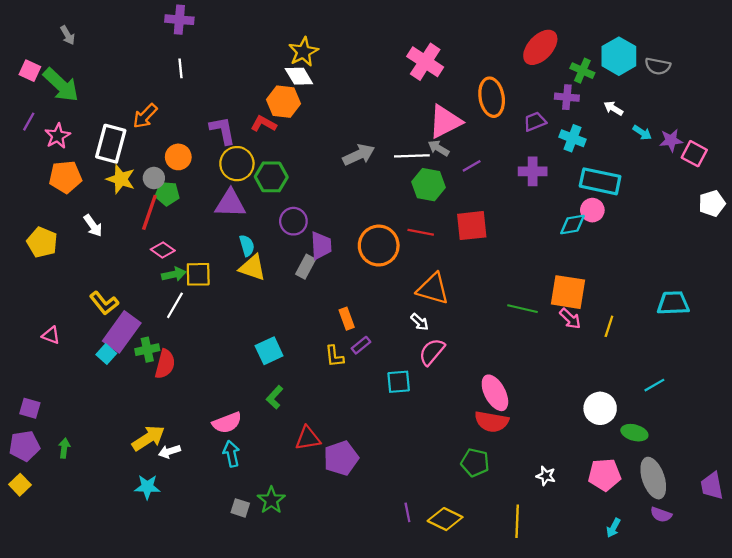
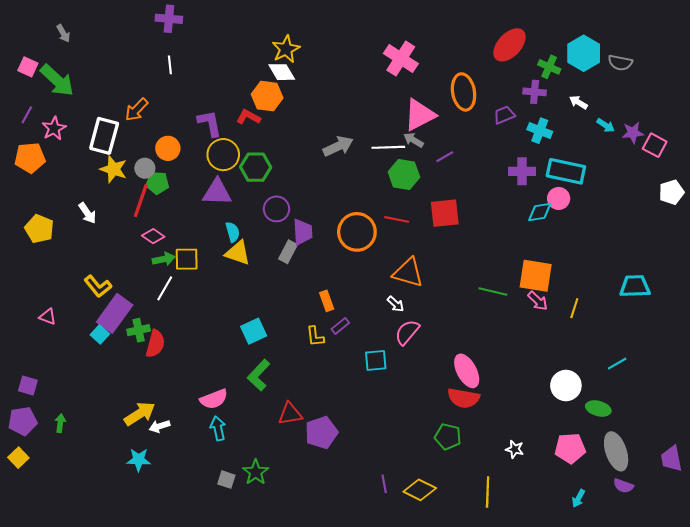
purple cross: (533, 171) -> (522, 171), moved
orange pentagon: (65, 177) -> (30, 158), moved
green L-shape: (275, 397) -> (259, 375), size x1.4

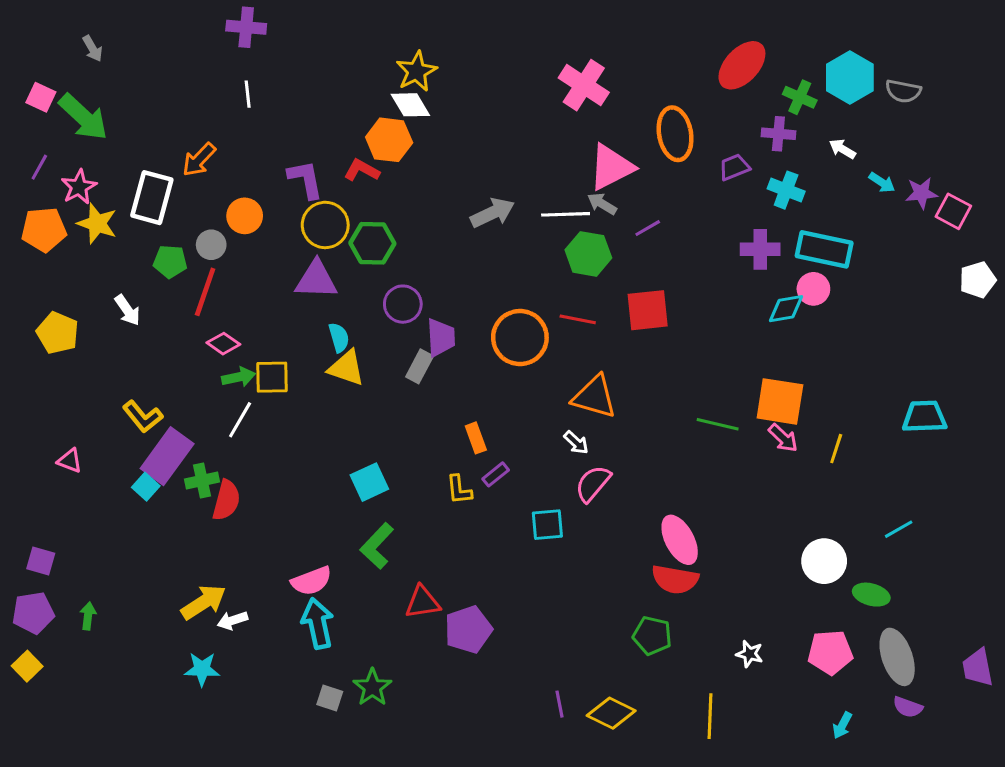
yellow star: (114, 169) -> (97, 223), moved
green pentagon: (157, 183) -> (170, 261), moved
cyan arrow: (218, 428) -> (318, 623), size x1.4

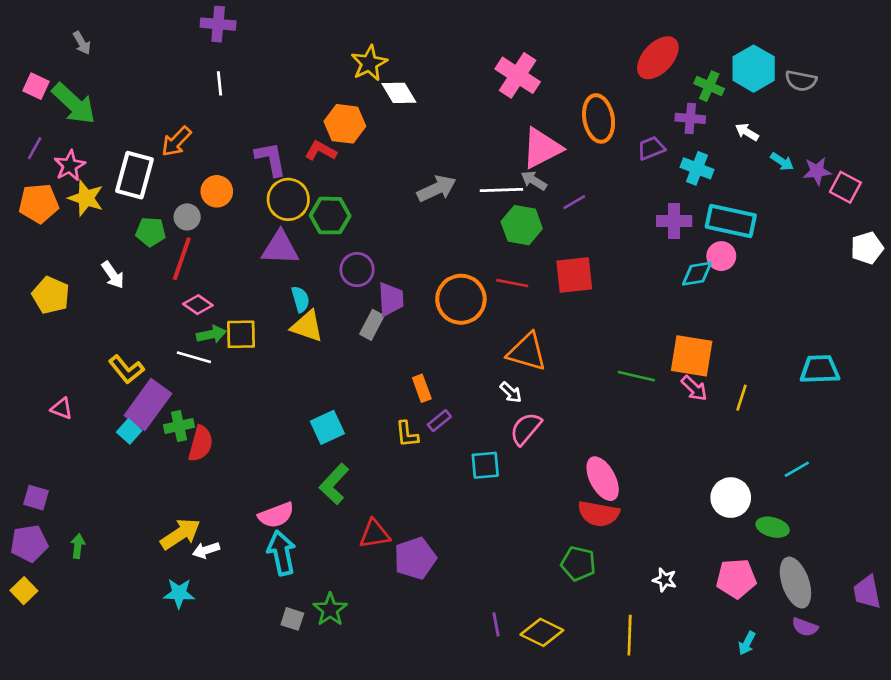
white diamond: (410, 105) -> (399, 93), moved
white line: (240, 420) -> (194, 357), moved, turned 76

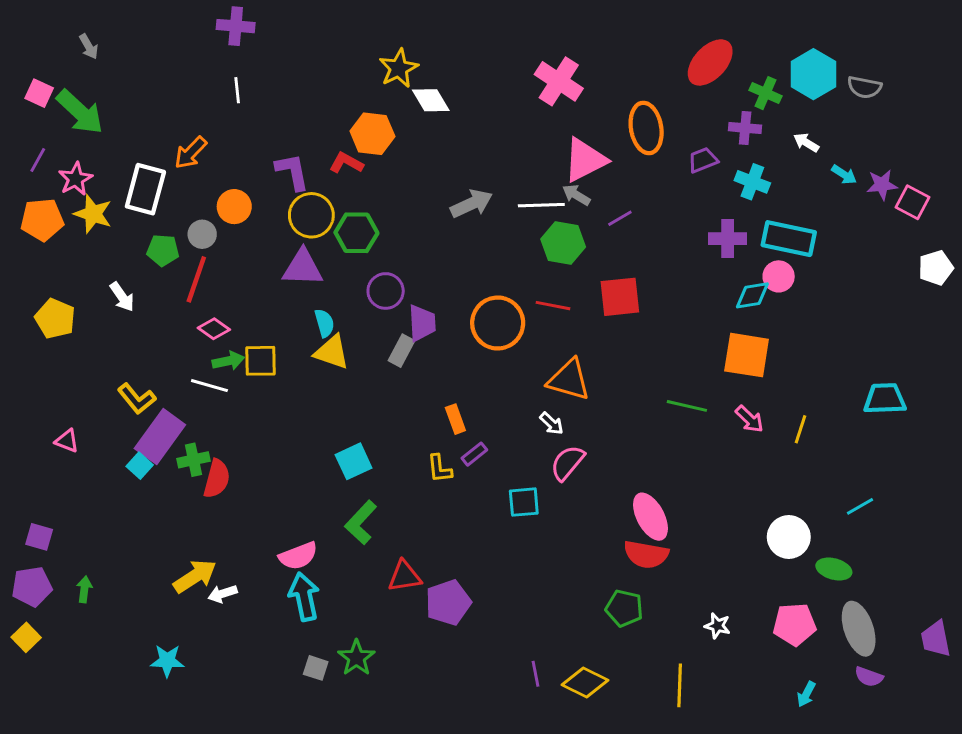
orange square: (692, 356) -> (747, 355), moved
cyan star: (179, 593) -> (167, 661), moved

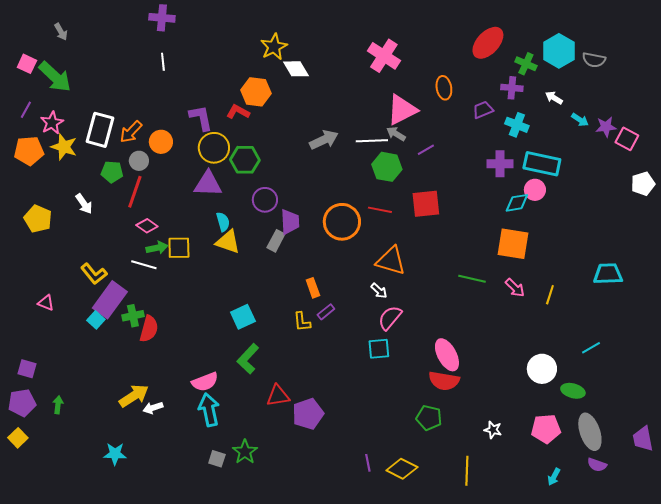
orange ellipse: (646, 128) -> (444, 88), size x0.7
orange arrow: (191, 153) -> (131, 132), moved
cyan square: (524, 502) -> (379, 349), moved

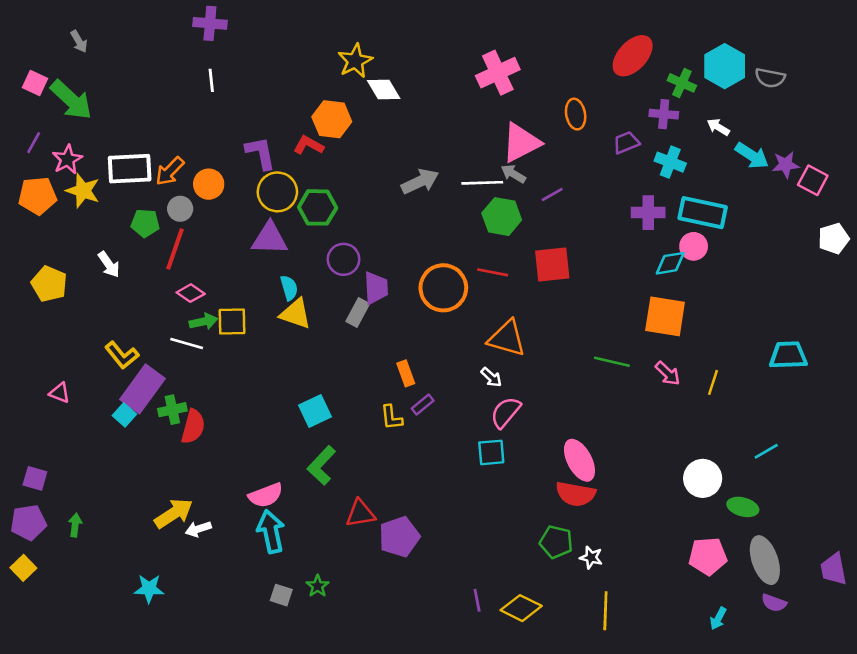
pink cross: (384, 56) -> (498, 73), turned 32
cyan arrow: (580, 120) -> (752, 156), size x1.5
white rectangle: (100, 130) -> (130, 169), turned 72
white star: (493, 430) -> (591, 557), moved
green star: (245, 452) -> (318, 586), size x0.7

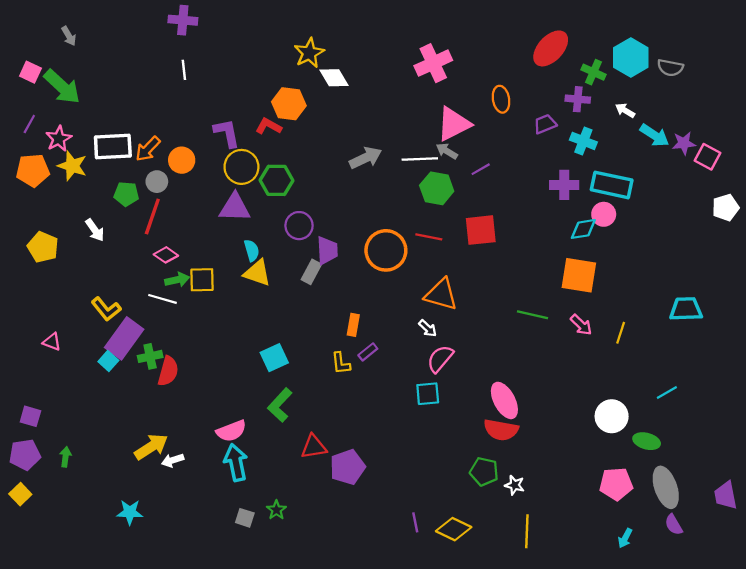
orange rectangle: (406, 373) -> (353, 325), turned 30
purple semicircle: (774, 603) -> (674, 525), turned 40

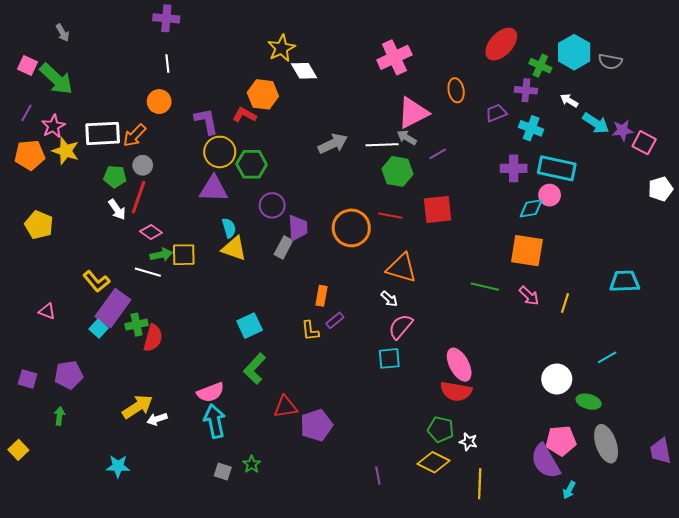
orange circle: (182, 160) -> (159, 102), moved
white arrow: (95, 230) -> (117, 209), moved
purple pentagon: (25, 455) -> (69, 375), moved
purple semicircle: (674, 525) -> (545, 461), moved, size x1.8
yellow diamond: (454, 529) -> (433, 462), moved

